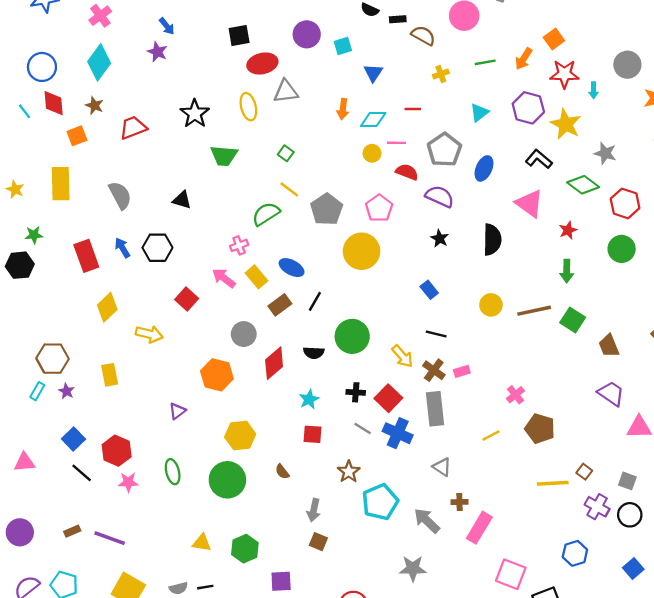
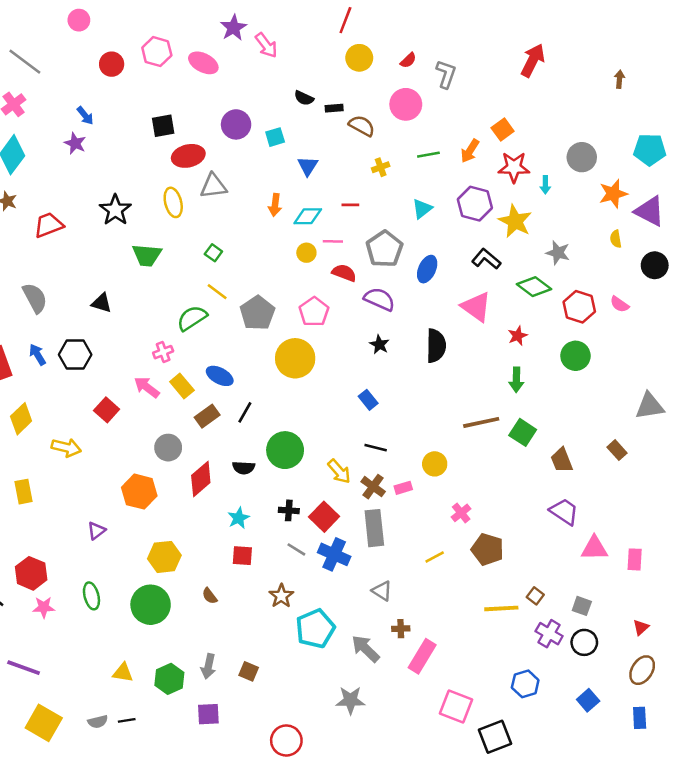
yellow circle: (491, 305) -> (435, 464), moved
gray arrow: (314, 510) -> (208, 666), moved

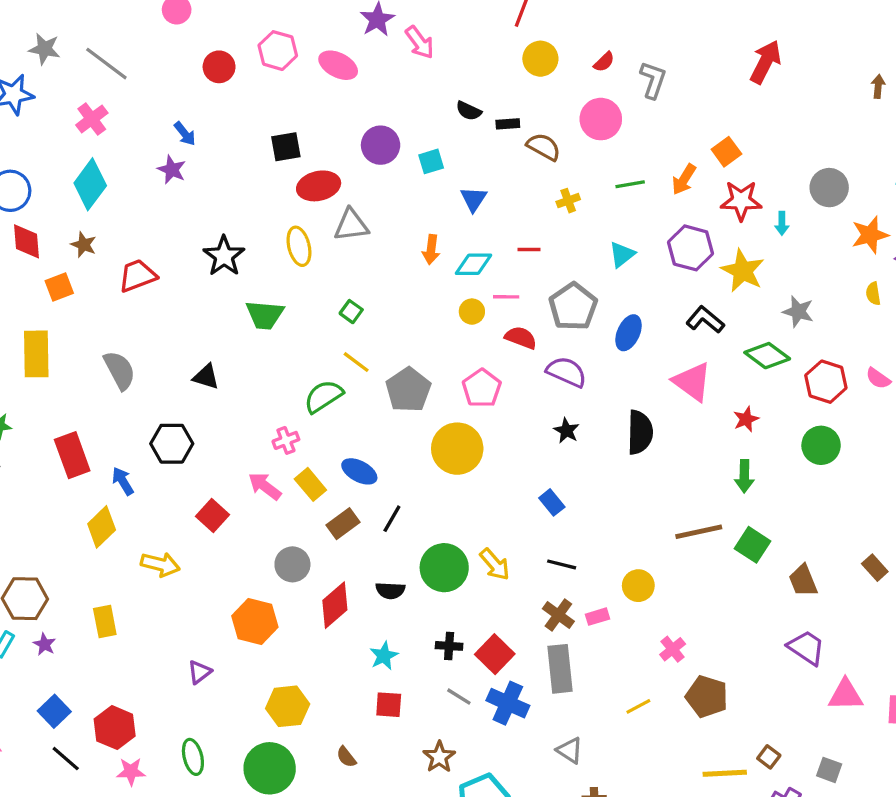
blue arrow: (37, 355) -> (123, 481), moved
yellow arrow: (339, 471) -> (495, 564), moved

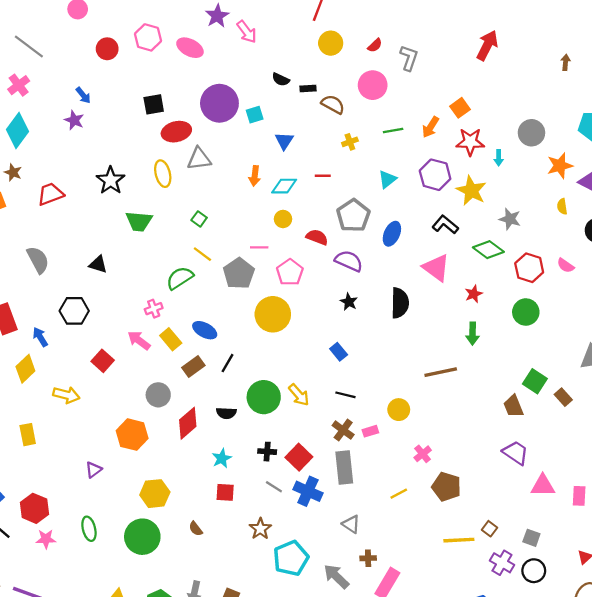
purple circle: (381, 145) -> (219, 103), size x1.4
pink line: (506, 297) -> (259, 247), moved
green square: (753, 545) -> (535, 381), moved

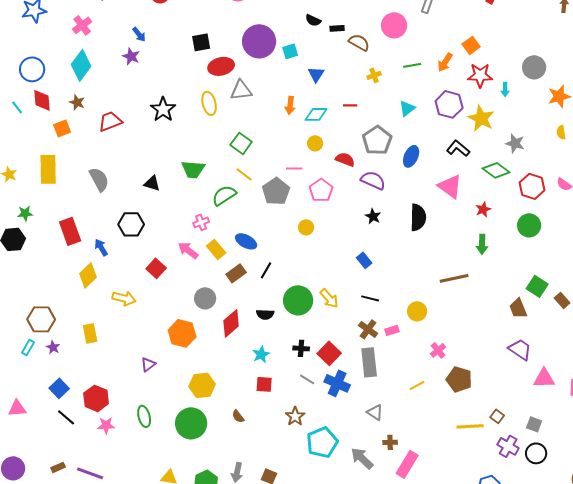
green square: (199, 219) -> (241, 143), size x1.5
green trapezoid: (139, 221) -> (193, 169), moved
yellow circle: (273, 314) -> (306, 227), size x0.5

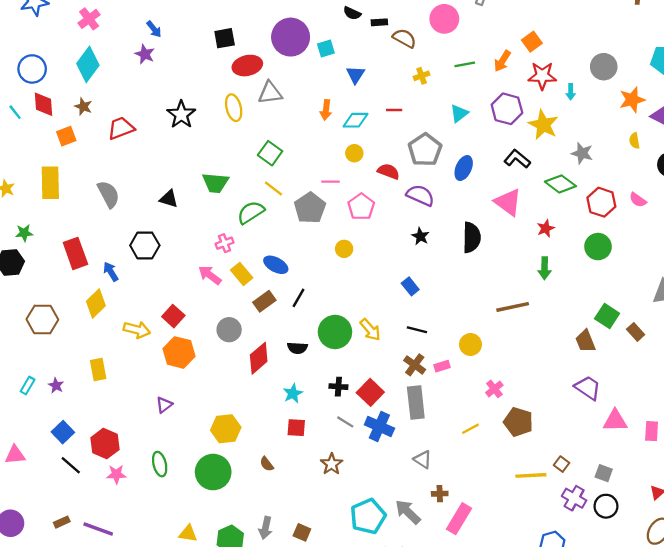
red square: (156, 268) -> (173, 316), moved
brown hexagon: (41, 319) -> (42, 319), moved
orange hexagon: (182, 333) -> (179, 352), moved
cyan pentagon: (322, 442) -> (368, 516), moved

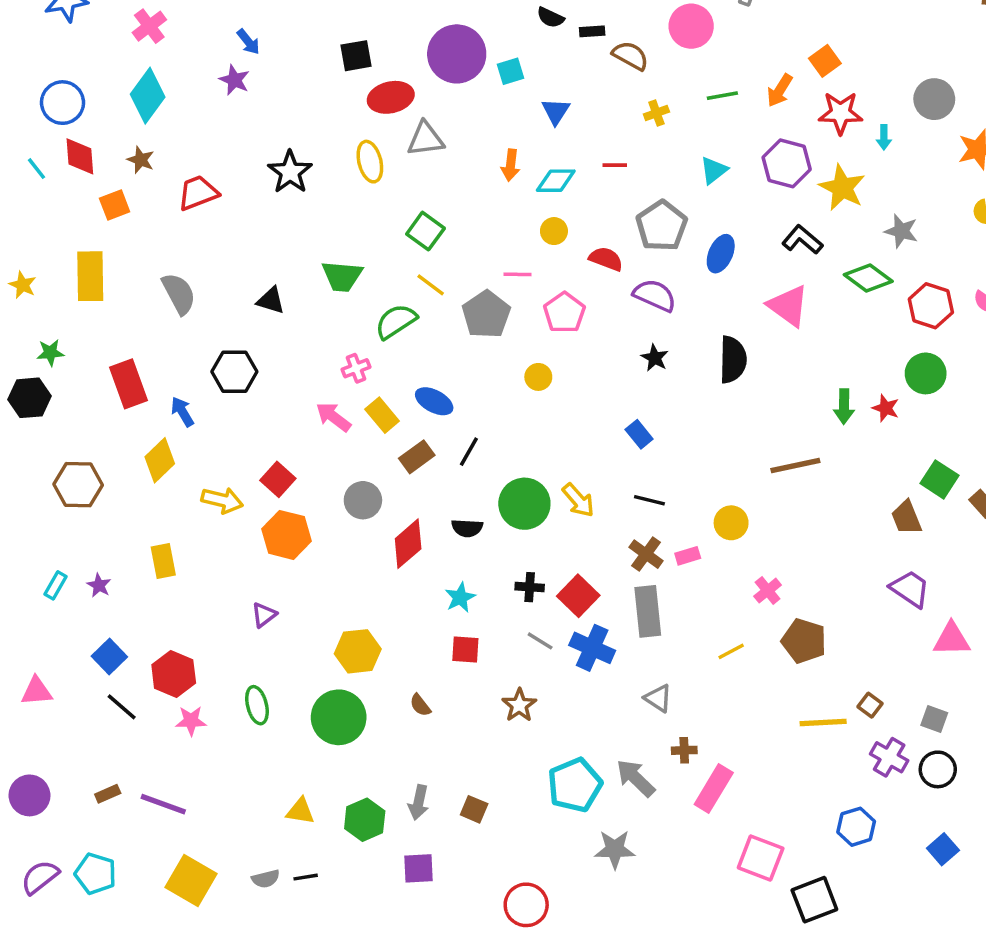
red star: (546, 228) -> (886, 408), moved, turned -30

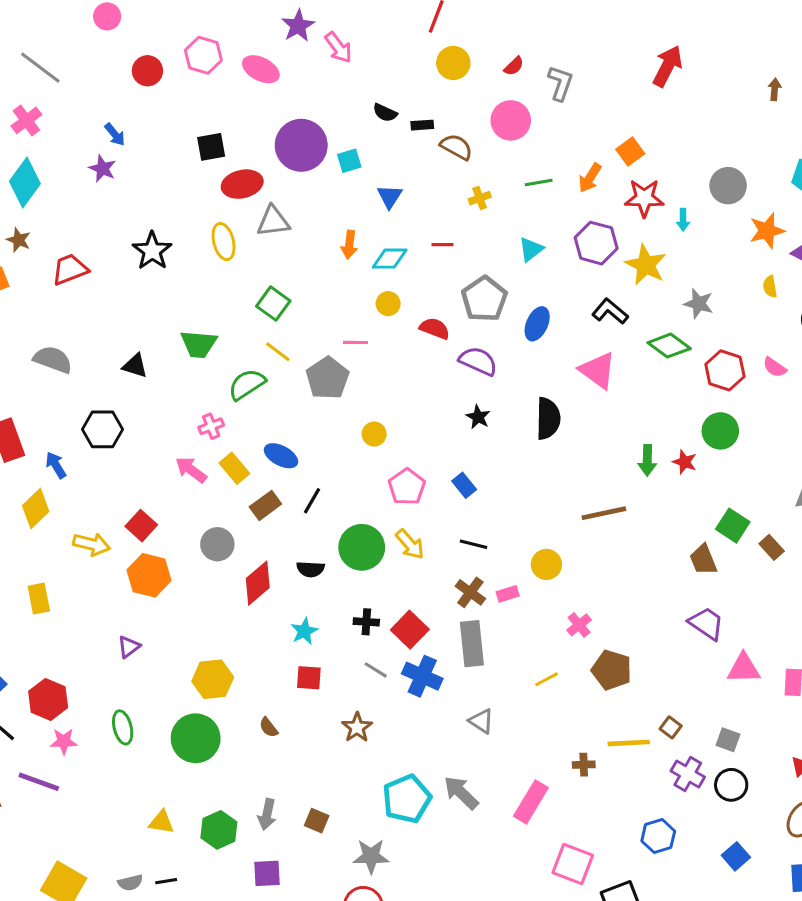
gray semicircle: (179, 294) -> (53, 359), turned -42
pink pentagon: (564, 313) -> (407, 487), moved
brown cross: (684, 750) -> (584, 765), moved
purple line: (163, 804) -> (39, 782), moved
gray star: (615, 849) -> (371, 856), moved

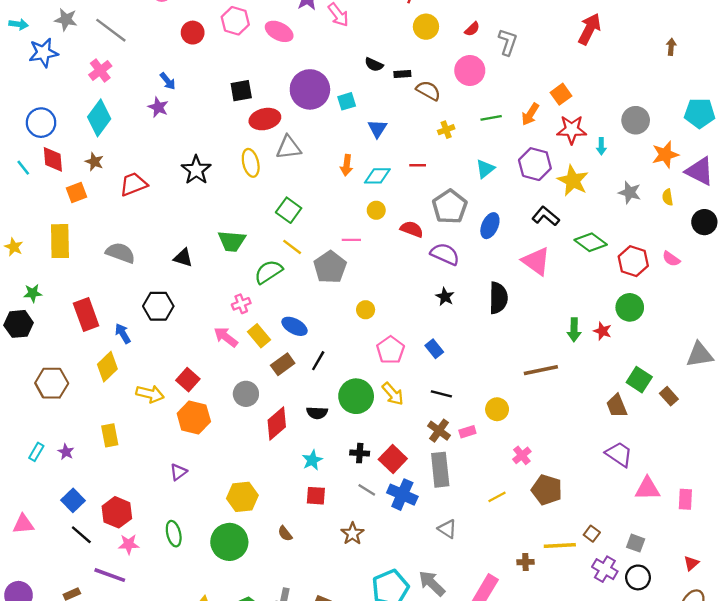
gray star: (699, 304) -> (630, 192), moved

